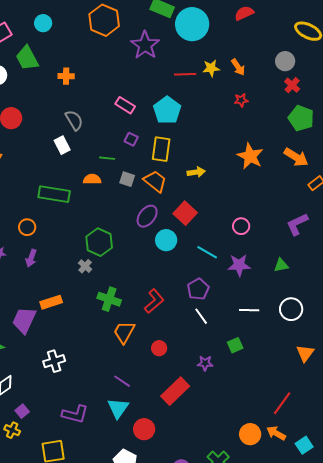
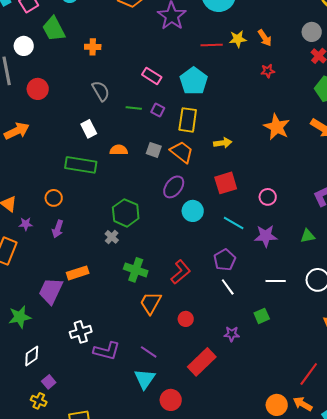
white rectangle: (62, 145) -> (89, 129), moved
green line: (107, 158) -> (134, 108), moved
red square: (185, 213) -> (226, 183), moved, turned 30
purple L-shape: (75, 414) -> (107, 351), moved

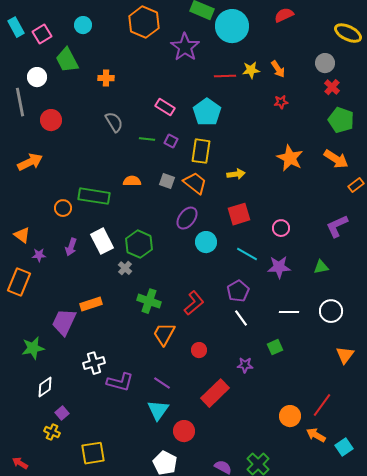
white rectangle: (89, 129) -> (102, 241), moved, size x1.4
orange circle: (54, 198) -> (63, 208), moved
purple arrow: (58, 229) -> (71, 247), moved
orange circle: (277, 405) -> (290, 416), moved

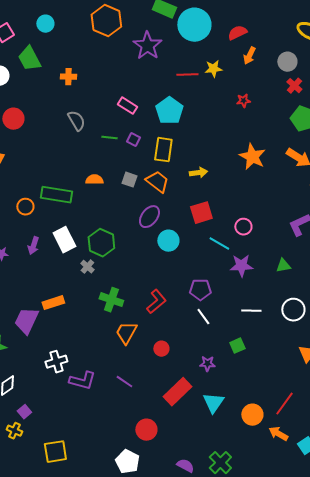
red semicircle: (284, 15) -> (237, 33), moved
orange arrow: (278, 69) -> (249, 56), moved, turned 60
cyan line: (247, 254) -> (219, 244), moved
purple pentagon: (238, 291) -> (200, 290), turned 30
cyan triangle: (158, 410) -> (213, 403), moved

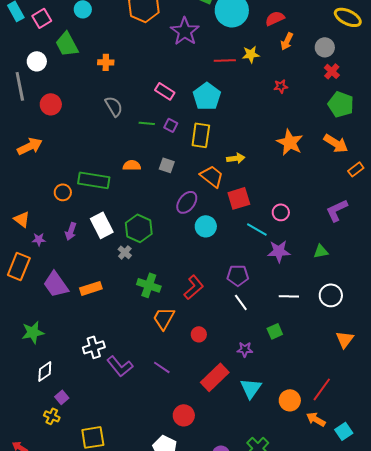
orange trapezoid: (157, 182) -> (212, 176), moved
purple trapezoid: (26, 321) -> (56, 284), moved, turned -60
purple L-shape: (82, 381) -> (120, 366), turned 36

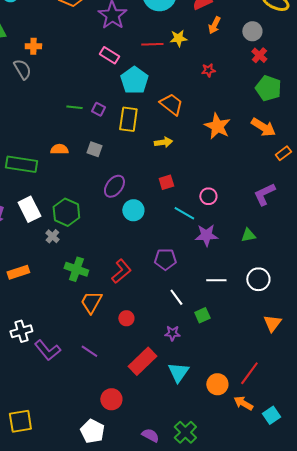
pink rectangle: (165, 91) -> (109, 55), moved
gray semicircle: (114, 106) -> (22, 69), moved
orange trapezoid: (212, 176) -> (171, 104), moved
red square: (239, 198) -> (166, 182), size x0.7
white line: (241, 302) -> (176, 297), moved

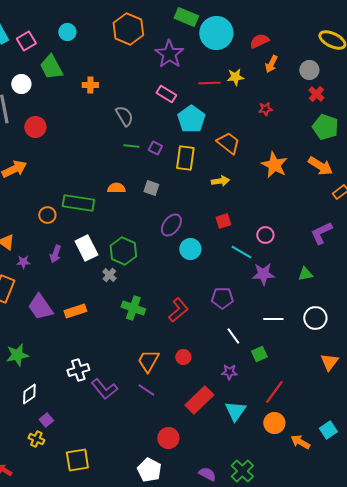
gray semicircle: (22, 69) -> (124, 116), moved
orange trapezoid: (91, 302) -> (148, 361), moved
red line: (249, 373) -> (274, 392), moved
cyan square: (271, 415) -> (328, 430), moved

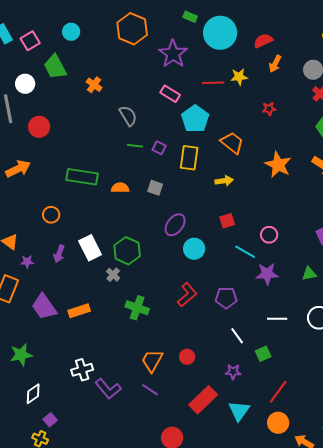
green rectangle: (186, 17) -> (190, 17), size x0.6
orange cross: (90, 85) -> (94, 85), turned 35
green rectangle: (78, 203) -> (82, 177), moved
red L-shape: (178, 310) -> (187, 295), moved

